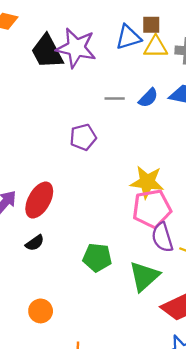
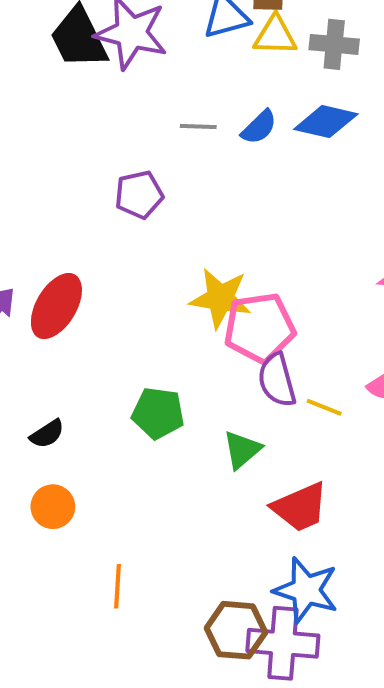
yellow star: (147, 182) -> (220, 298), moved
black semicircle: (35, 243) -> (47, 434), moved
green triangle: (144, 276) -> (242, 450), size x0.7

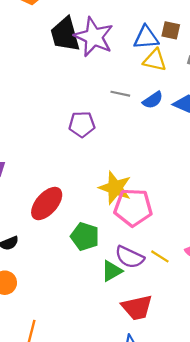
yellow triangle: (275, 36) -> (155, 60), moved
red ellipse: (56, 306) -> (47, 203), moved
purple semicircle: (277, 380) -> (130, 257), moved, turned -60
green pentagon: (158, 413) -> (85, 236), moved

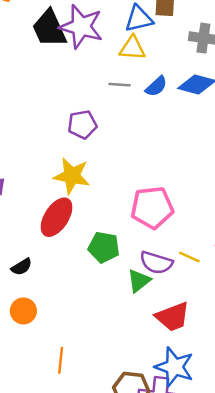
yellow triangle: (155, 60) -> (132, 48), moved
yellow star: (115, 188) -> (72, 176), moved

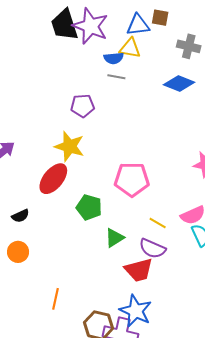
blue semicircle: (156, 86) -> (114, 58), moved, turned 30
purple semicircle: (156, 263) -> (152, 248), moved
orange line: (61, 360) -> (55, 299), moved

